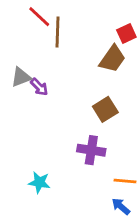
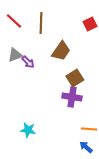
red line: (39, 17) -> (14, 21), moved
brown trapezoid: (112, 59) -> (61, 51), moved
purple cross: (91, 150) -> (72, 97), moved

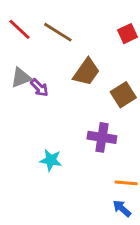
brown line: (41, 23) -> (58, 32), turned -60
brown square: (75, 78) -> (123, 95), moved
cyan star: (28, 130) -> (51, 160), moved

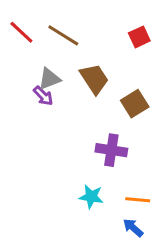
brown trapezoid: (86, 72) -> (94, 79), turned -68
gray triangle: (21, 78) -> (49, 79), moved
cyan star: (51, 160) -> (91, 197), moved

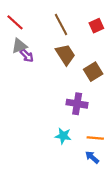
brown line: (63, 35) -> (61, 25), moved, turned 30
gray triangle: (49, 79) -> (19, 46), moved
purple arrow: (43, 96) -> (27, 56), moved

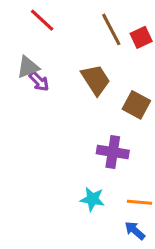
red line: (15, 22) -> (42, 20), moved
brown line: (61, 25) -> (111, 29), moved
brown square: (93, 72) -> (136, 105), turned -30

